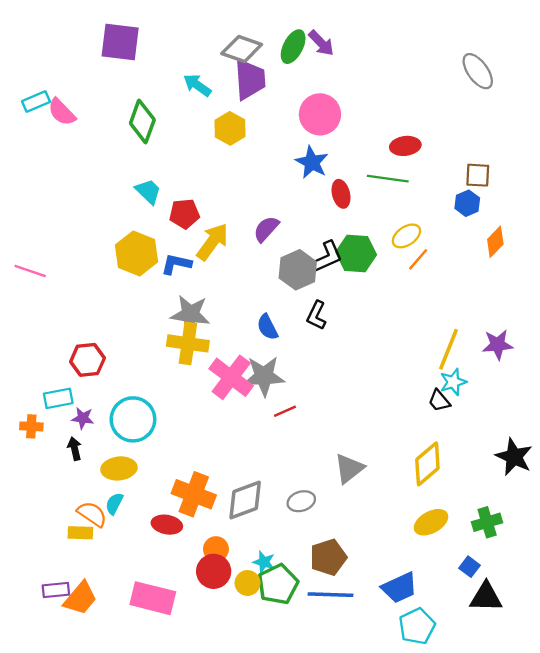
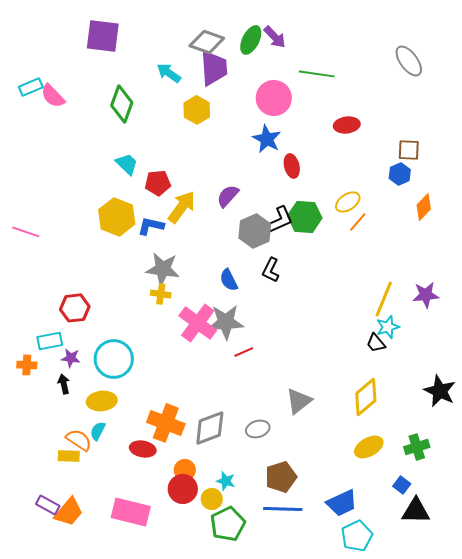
green line: (388, 179) -> (317, 74), moved
yellow cross: (188, 343) -> (161, 294), size x0.6
green pentagon: (278, 584) -> (228, 524), moved
purple rectangle: (56, 590) -> (48, 505), turned 35

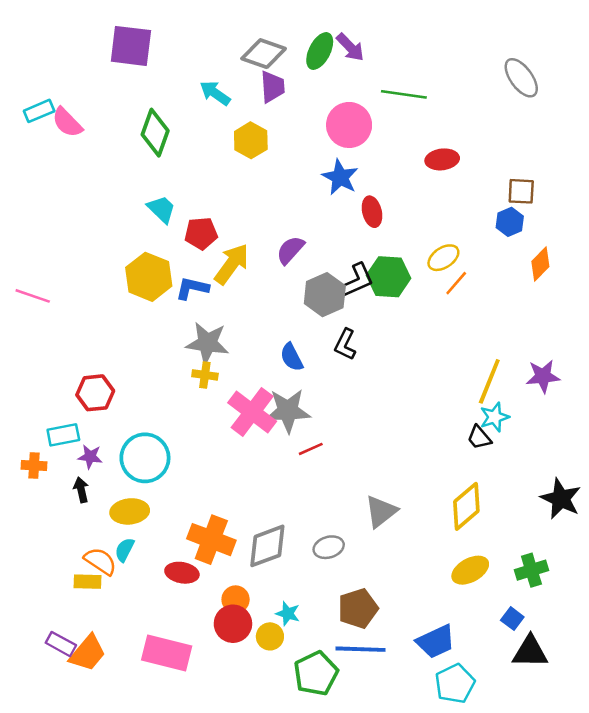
purple trapezoid: (214, 68) -> (273, 87), size x0.7
green pentagon: (228, 524) -> (316, 673), moved

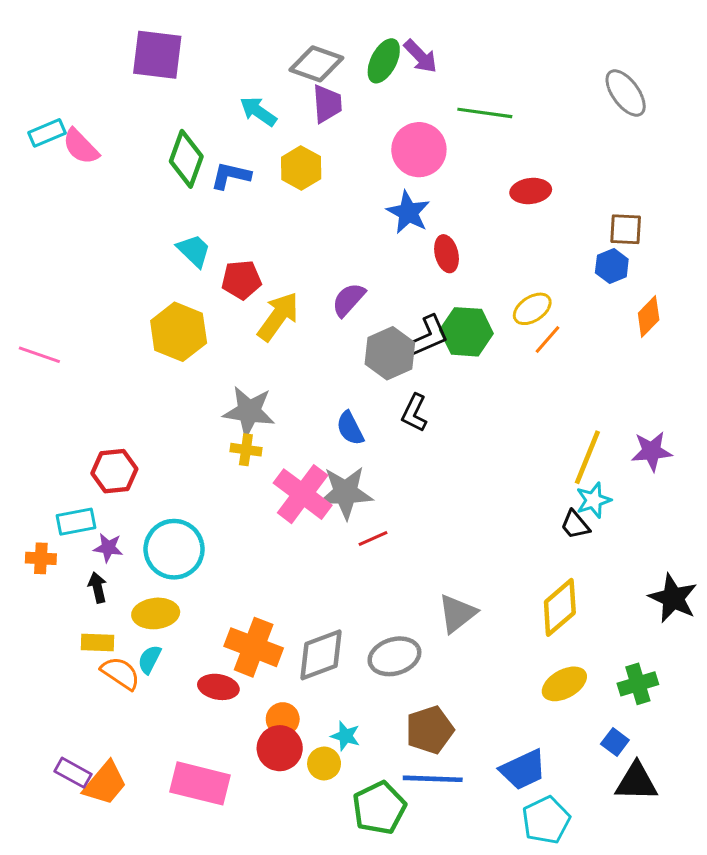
blue L-shape: (192, 288) -> (231, 176), moved
gray ellipse: (329, 547) -> (394, 656), size x1.4
yellow rectangle: (88, 582) -> (97, 643), moved

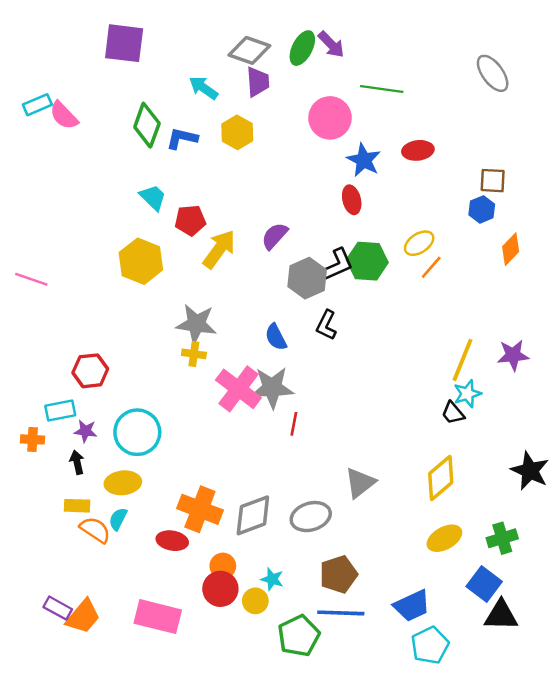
blue star: (408, 212) -> (364, 160), moved
red line: (373, 538) -> (294, 424), turned -55
blue square: (615, 742) -> (484, 584), size x1.6

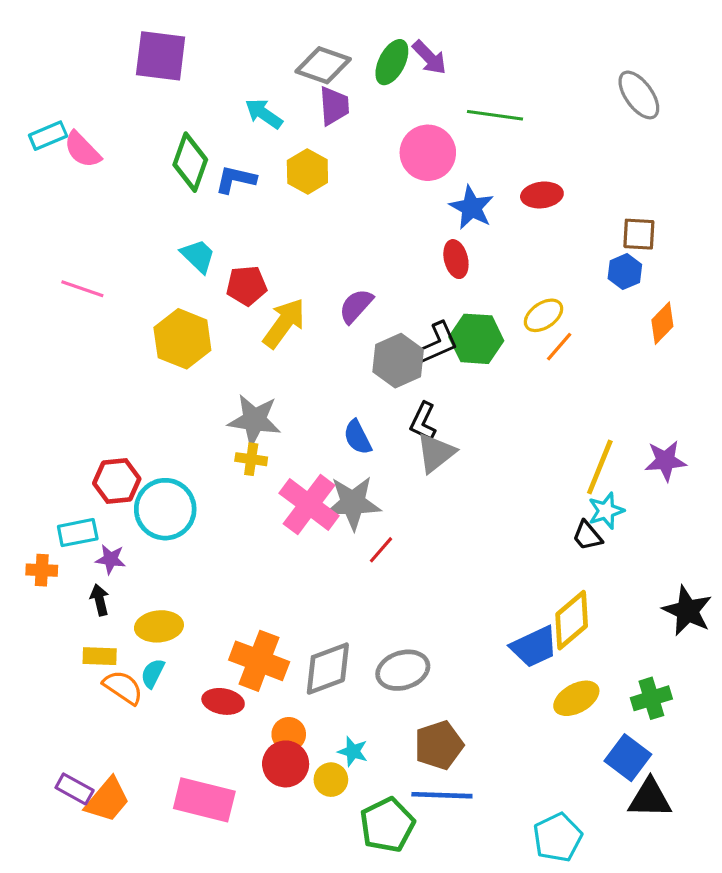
pink line: (31, 279) -> (82, 289), moved
red line: (294, 424) -> (381, 550), turned 30
cyan circle: (137, 432) -> (165, 509), moved
gray triangle: (360, 483) -> (436, 453), moved
blue trapezoid: (412, 606) -> (534, 647), moved

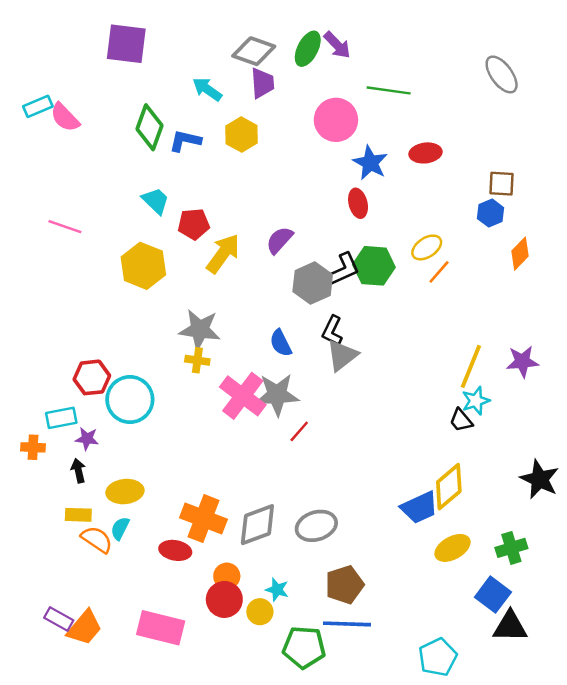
green pentagon: (387, 825) -> (304, 647), turned 30

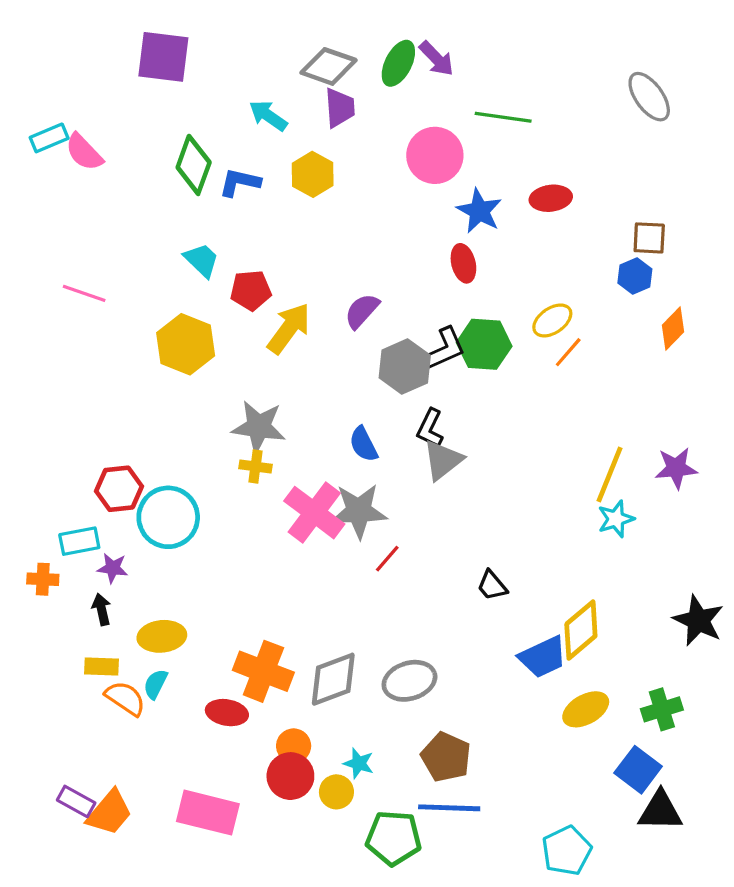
black trapezoid: (461, 420) -> (492, 586), moved
brown pentagon: (345, 585) -> (446, 757), turned -30

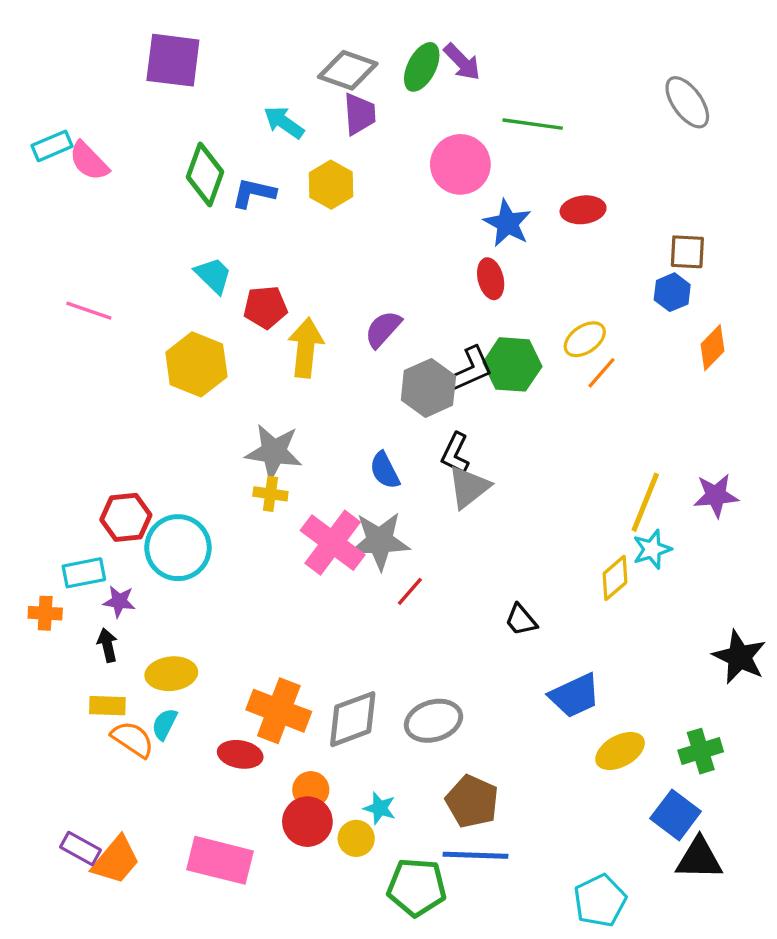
yellow arrow: (289, 328) -> (306, 348), turned -30
yellow diamond: (581, 630) -> (615, 578), moved, size x0.7

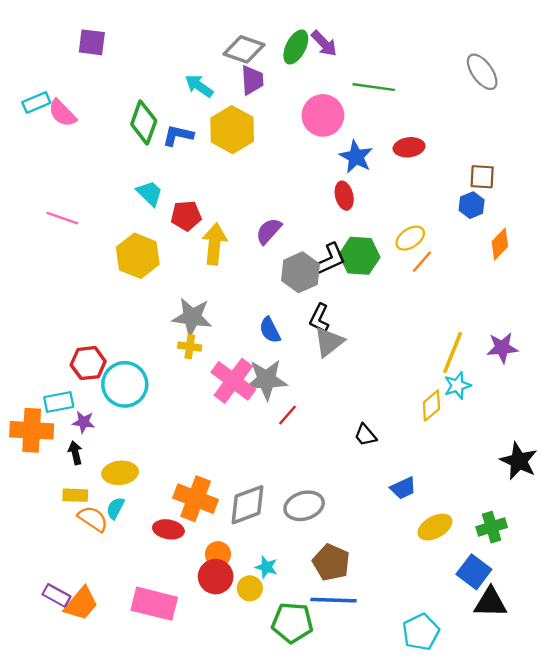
purple square: (173, 60) -> (92, 42), moved, size x0.7
yellow hexagon: (331, 185) -> (232, 130), size x1.4
orange cross: (45, 613) -> (32, 430), size x1.8
blue trapezoid: (575, 696) -> (403, 488), size x0.7

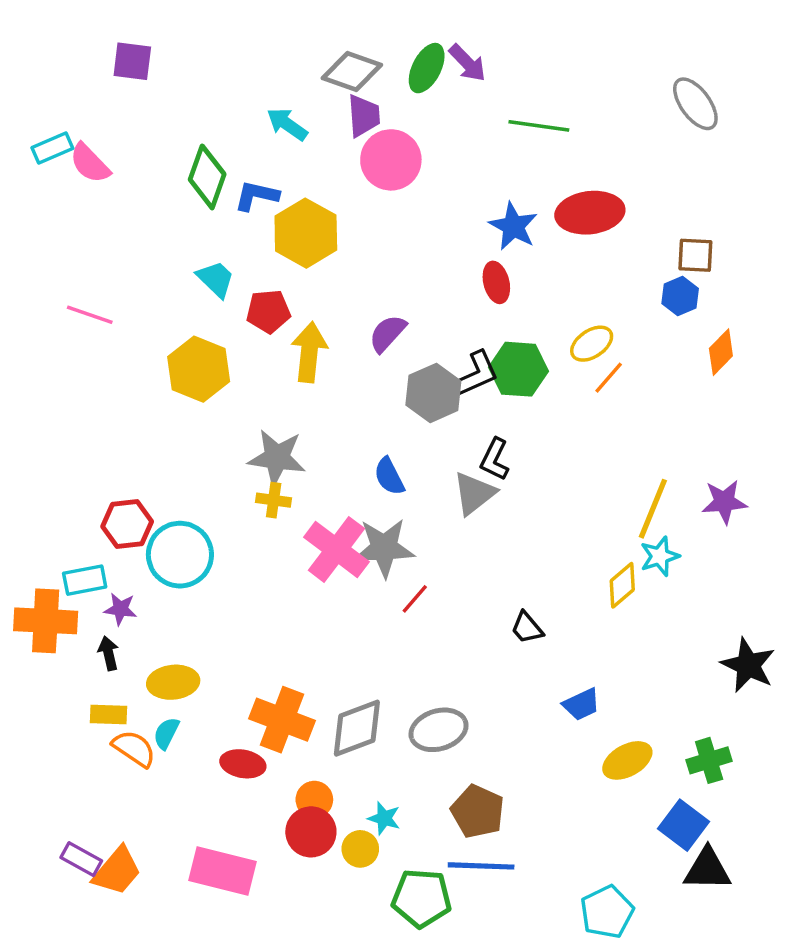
pink circle: (323, 115) -> (391, 160), moved
yellow hexagon: (232, 130) -> (306, 233), moved
red ellipse: (409, 147) -> (590, 213), size x1.5
black L-shape: (319, 318) -> (495, 459), moved

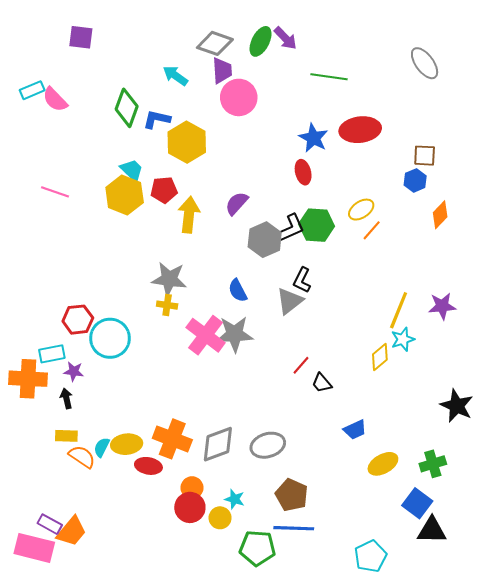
yellow hexagon: (199, 369) -> (125, 195), moved
red line: (415, 599) -> (301, 365), moved
yellow ellipse: (173, 682) -> (127, 444), moved
pink rectangle: (222, 871) -> (34, 548), moved

